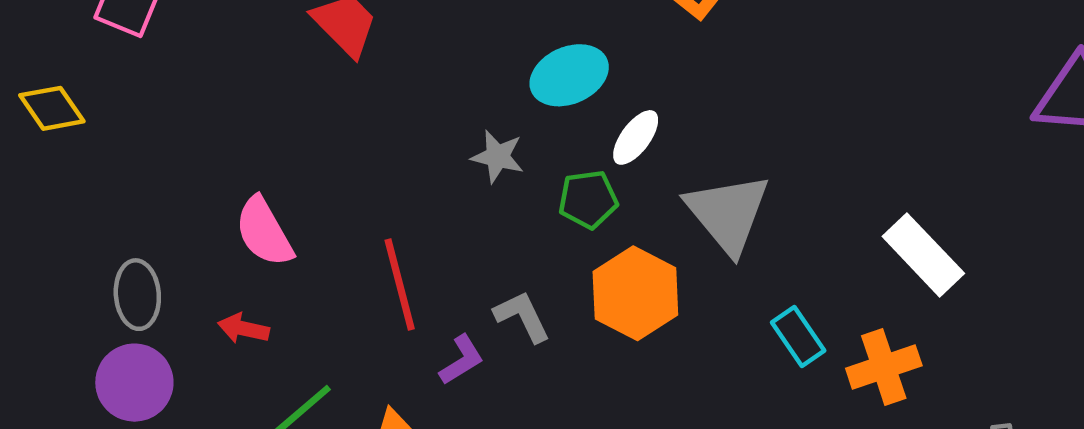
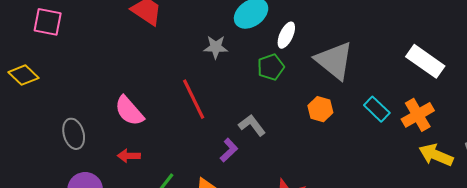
gray star: (498, 156) -> (216, 47), moved
red line: (400, 285) -> (194, 99), moved
orange hexagon: (635, 293) -> (320, 109), moved, size x0.6
gray ellipse: (137, 295) -> (74, 134), moved

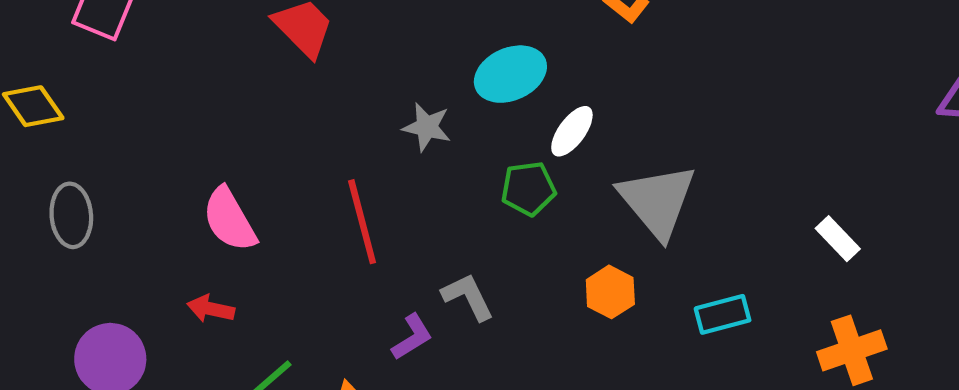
white rectangle: (425, 61) -> (838, 239), size x0.6
cyan rectangle: (377, 109) -> (723, 314), turned -70
orange cross: (418, 115) -> (852, 350), moved
gray ellipse: (74, 134) -> (71, 215), moved

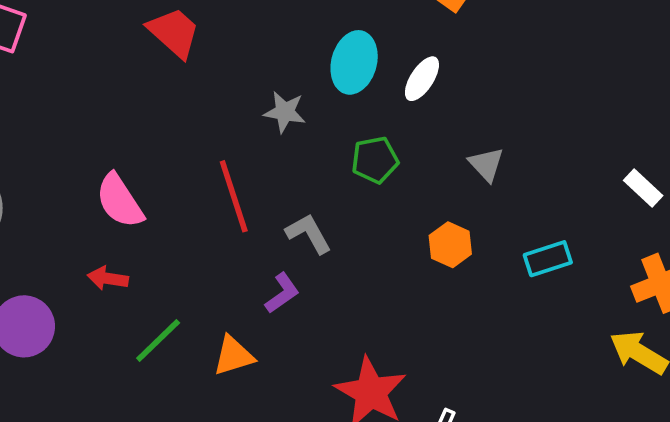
cyan ellipse: (510, 74) -> (354, 62), turned -48
white ellipse: (572, 131) -> (422, 79), moved
gray triangle: (657, 201) -> (486, 164), size x0.5
gray L-shape: (468, 297) -> (309, 234), moved

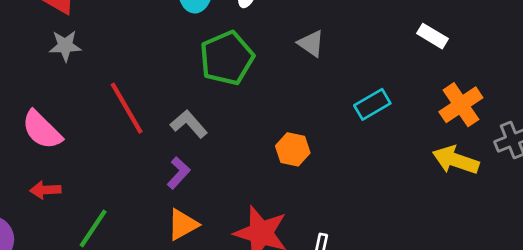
gray star: (285, 112) -> (65, 46), moved
green pentagon: (375, 160) -> (227, 58), size x1.5
orange hexagon: (450, 245) -> (293, 149), moved
orange triangle: (233, 356) -> (183, 224), moved

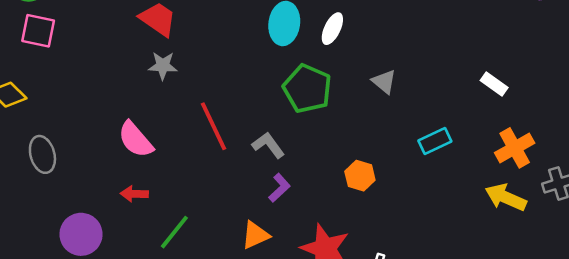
green pentagon: (227, 58) -> (307, 89), turned -30
purple L-shape: (179, 173) -> (279, 188), moved

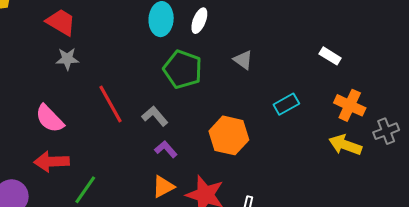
orange cross: (515, 148) -> (350, 105), turned -32
orange hexagon: (360, 176) -> (229, 135), size x1.6
purple L-shape: (279, 188) -> (166, 149), turned -85
red arrow: (134, 194) -> (52, 162), size x1.6
orange triangle: (255, 235) -> (163, 187), moved

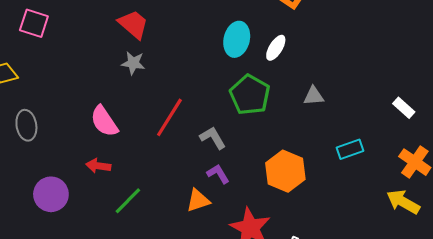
gray triangle: (243, 60) -> (314, 96), turned -50
red line: (111, 104) -> (169, 117), turned 51
red arrow: (52, 162) -> (98, 166), size x0.7
orange triangle: (163, 187) -> (198, 200), moved

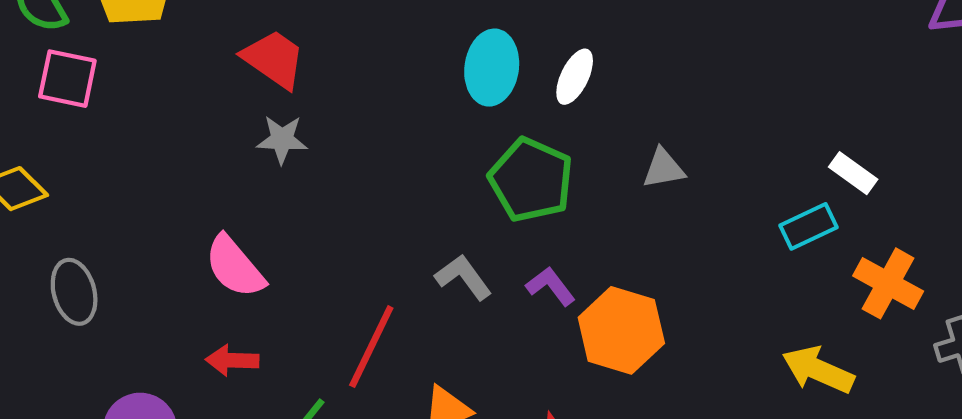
red line: (169, 117) -> (371, 347), moved
cyan rectangle: (350, 149) -> (809, 226), moved
purple L-shape: (218, 174) -> (551, 286), moved
yellow arrow: (403, 202) -> (818, 370), moved

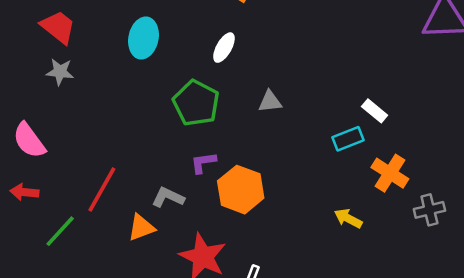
cyan ellipse: (492, 68) -> (143, 38), moved
gray L-shape: (463, 277) -> (168, 197), moved, turned -32
purple L-shape: (551, 286) -> (203, 163), turned -64
yellow arrow: (818, 370) -> (348, 218), size x0.7

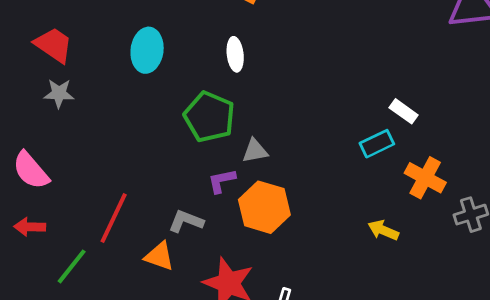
white ellipse: (224, 48) -> (235, 54), turned -32
gray triangle: (270, 101) -> (255, 151), moved
orange triangle: (141, 227) -> (159, 256), turned 44

